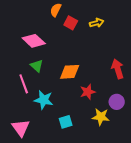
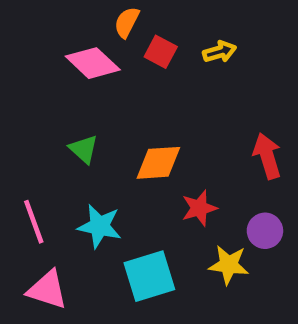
pink diamond: (34, 41) -> (93, 63), moved
pink line: (24, 84) -> (34, 222), moved
cyan square: (66, 122) -> (149, 276), size x1.6
pink triangle: (21, 128) -> (47, 290), turned -36

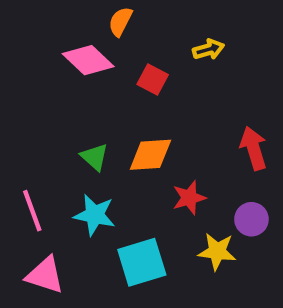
red square: (161, 52) -> (153, 80), moved
green triangle: (84, 149) -> (95, 157), moved

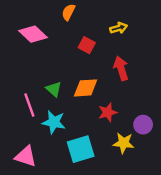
pink diamond: (88, 60) -> (33, 34), moved
red arrow: (254, 148) -> (121, 68), moved
pink line: (32, 211) -> (29, 105), moved

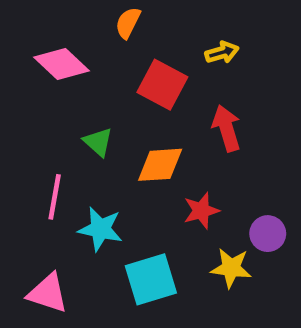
red square: (87, 45) -> (162, 85), size x1.5
green triangle: (54, 89) -> (98, 142), moved
pink line: (29, 105) -> (55, 197), turned 30

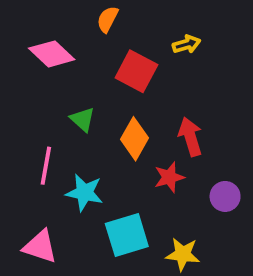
red arrow: (226, 128) -> (190, 137), moved
orange diamond: (160, 165) -> (135, 139), turned -57
yellow star: (231, 268) -> (183, 254), moved

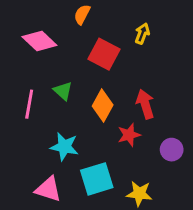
yellow arrow: (187, 44) -> (142, 34), turned -54
pink line: (46, 166) -> (29, 104), moved
pink triangle: (40, 247) -> (48, 189), moved

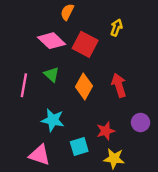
pink diamond: (39, 41) -> (52, 41), moved
red star: (129, 135) -> (106, 131), moved
cyan square: (97, 179) -> (79, 147), size x0.7

